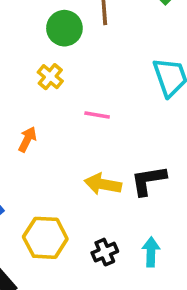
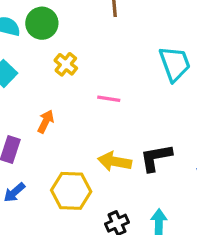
green circle: (64, 28) -> (42, 23), moved
yellow hexagon: (45, 238) -> (71, 191), moved

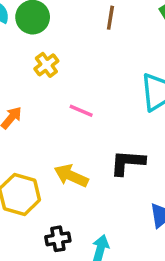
black L-shape: (156, 158) -> (128, 163), moved

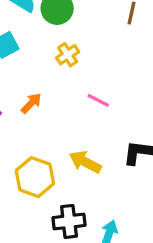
black cross: (58, 239) -> (69, 221), size x1.4

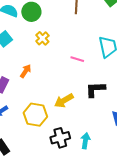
pink line: (98, 100) -> (77, 59), moved
yellow arrow: (85, 162) -> (64, 101), turned -48

